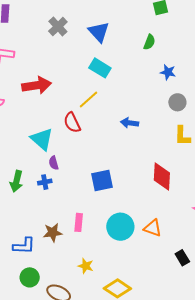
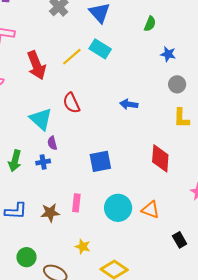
red arrow: (37, 85) -> (36, 65), turned 76
yellow line: (89, 99) -> (72, 57), moved
blue L-shape: (24, 246) -> (16, 211), moved

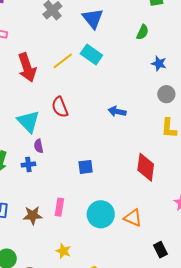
blue square: (100, 161) -> (86, 167), size x0.7

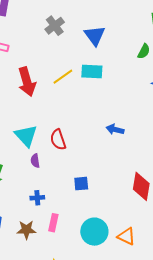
cyan rectangle: (91, 55) -> (92, 72), turned -35
red semicircle: (60, 107) -> (58, 140), moved
blue cross: (28, 165) -> (37, 198), moved

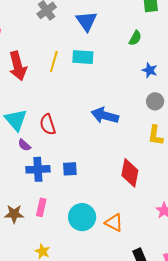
yellow line: (63, 77) -> (54, 62), turned -40
blue arrow: (115, 129) -> (105, 115), size x1.5
purple semicircle: (35, 161) -> (24, 145), turned -40
blue cross: (37, 198) -> (38, 169), moved, size x1.6

